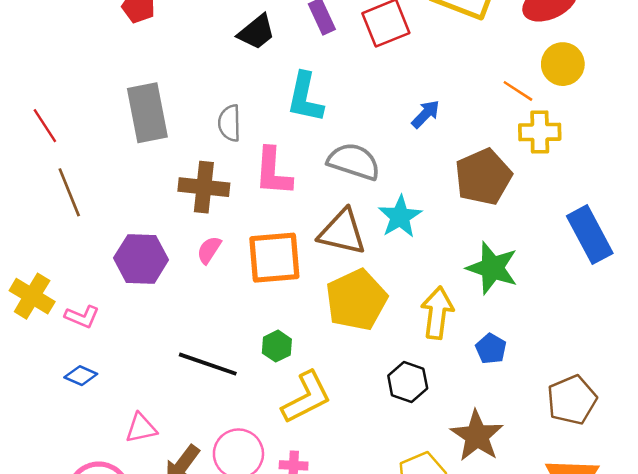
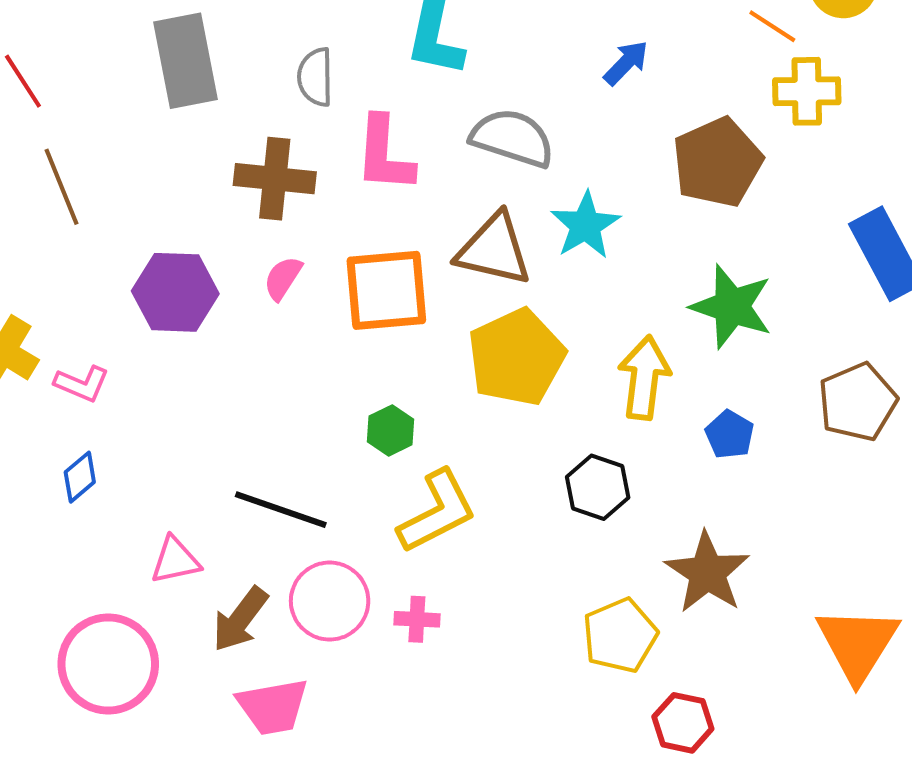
black line: (208, 364) -> (281, 510), moved
blue diamond: (81, 376) -> (80, 477), turned -64
brown pentagon: (572, 400) -> (858, 402), moved

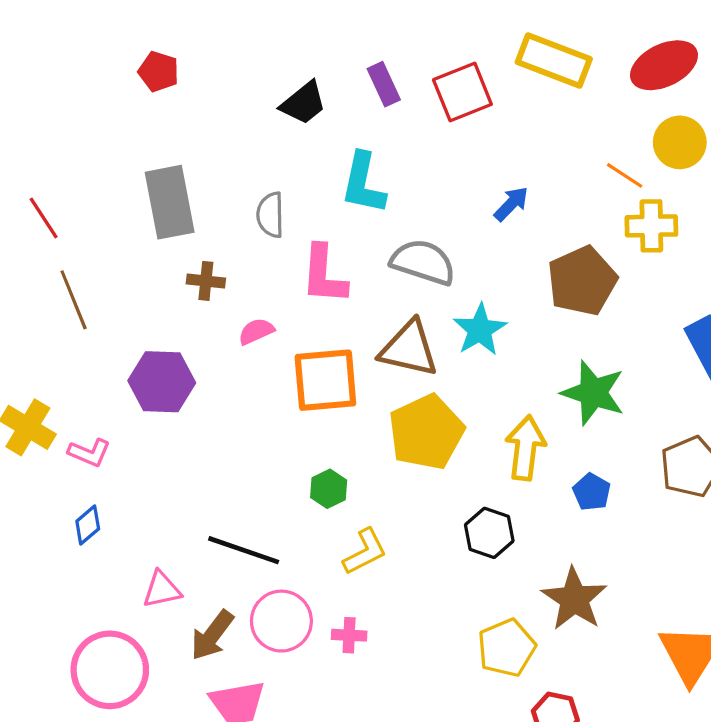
brown cross: (275, 179) -> (206, 281), moved, size x0.6
pink semicircle: (283, 278) -> (256, 331), moved, turned 33
yellow L-shape: (437, 512) -> (365, 552), size x0.7

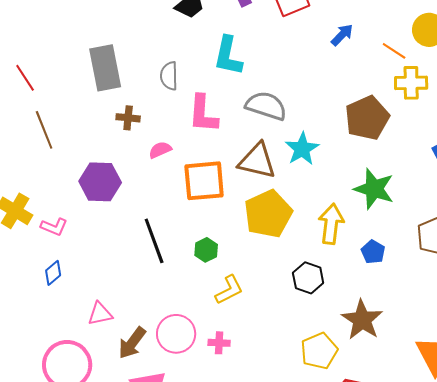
blue arrow: (511, 204) -> (342, 35), moved
black line: (244, 550) -> (154, 241), moved, turned 51

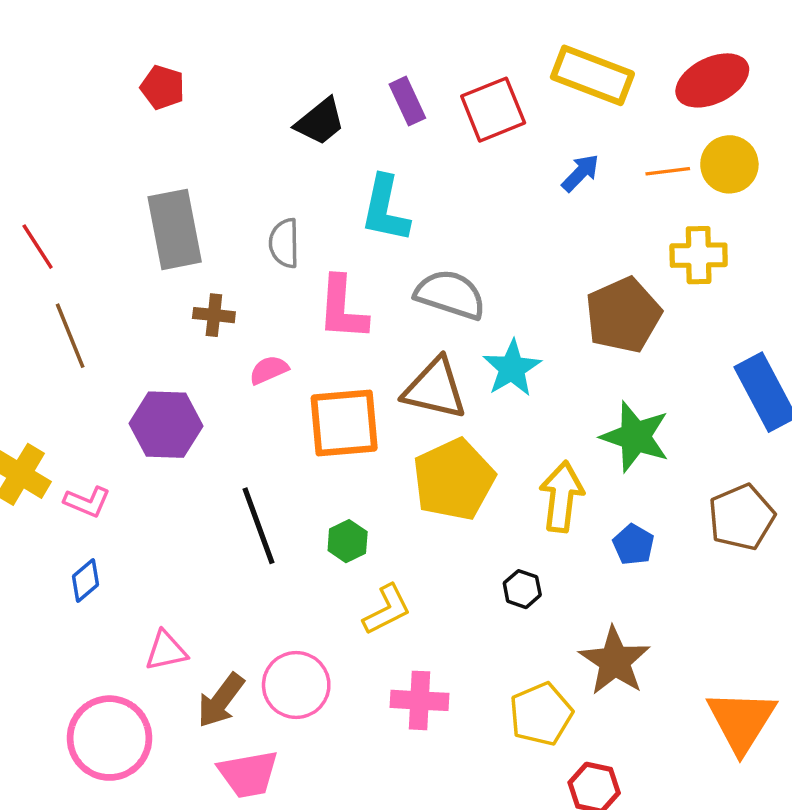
orange line: (394, 51) -> (668, 171), moved, turned -40
black hexagon: (308, 278) -> (522, 589), size x0.7
pink cross: (219, 343) -> (419, 700), moved, size x1.5

